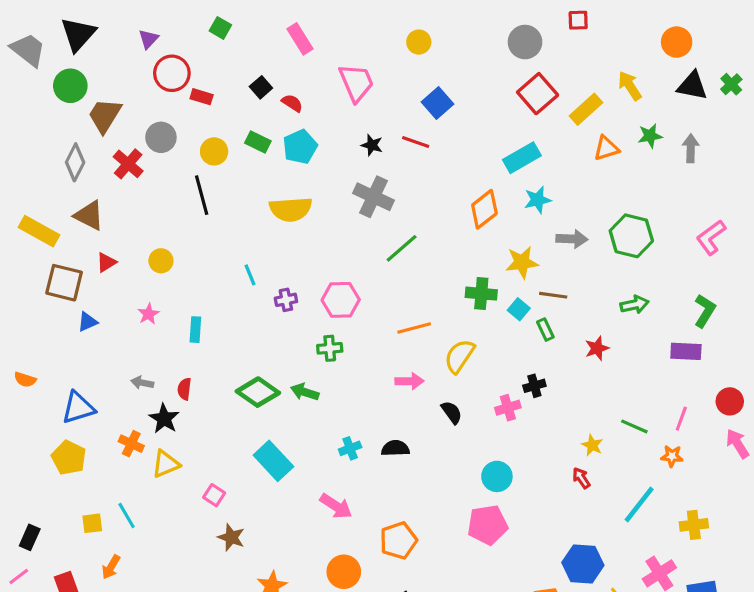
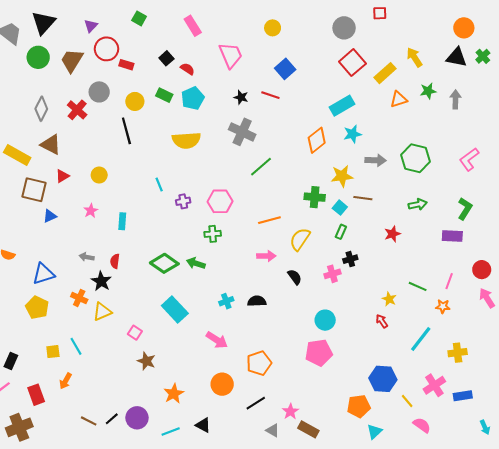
orange circle: (677, 42) -> (464, 28), moved
brown trapezoid: (105, 115) -> (72, 60), moved
green rectangle: (545, 330) -> (341, 232), moved, turned 48

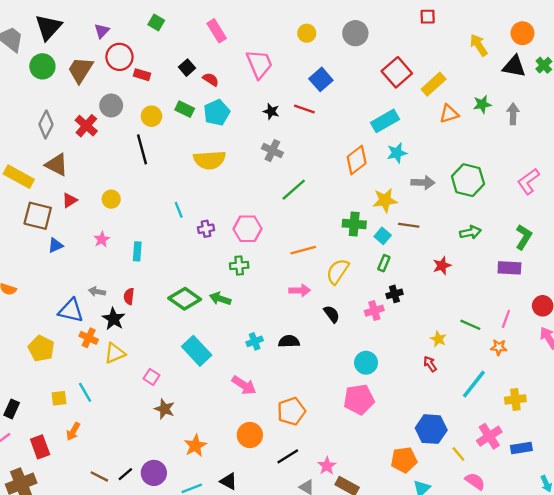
gray circle: (344, 28) -> (355, 33), moved
yellow arrow: (414, 57) -> (479, 45), moved
gray cross: (242, 132) -> (272, 151), size x0.7
blue triangle: (43, 274) -> (71, 311), moved, turned 30

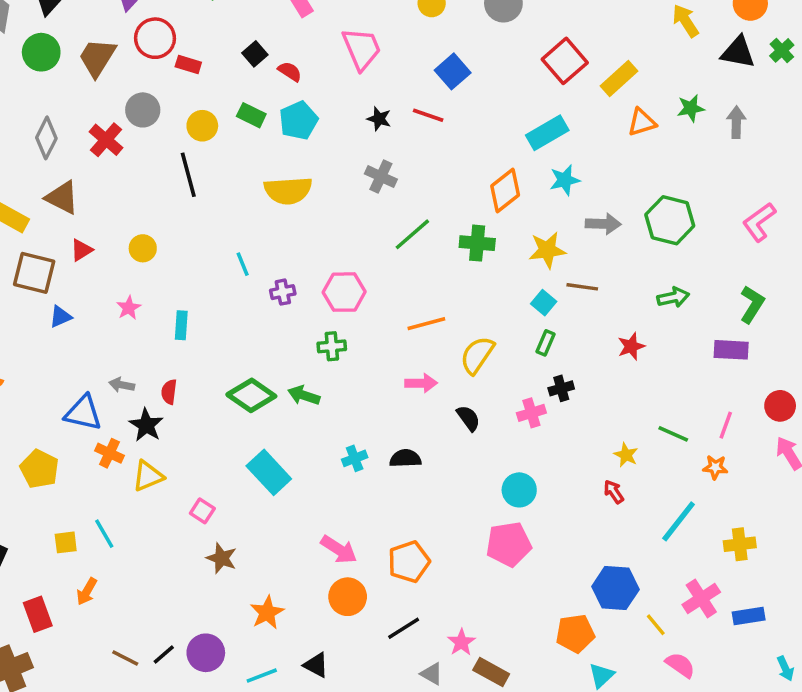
green cross: (354, 224) -> (477, 243), moved
pink arrow: (244, 385) -> (339, 549), moved

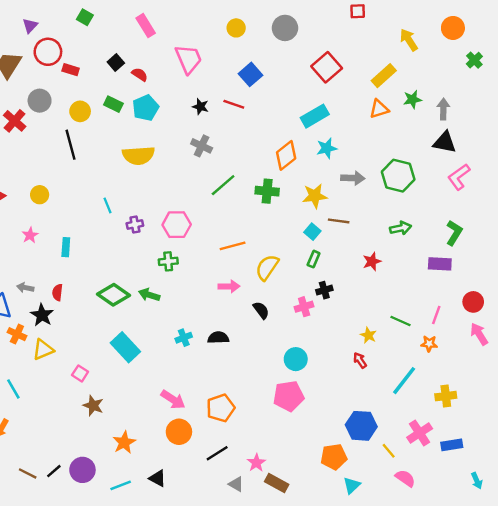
black triangle: (738, 52) -> (445, 142), moved
yellow rectangle: (619, 78) -> (384, 76), moved

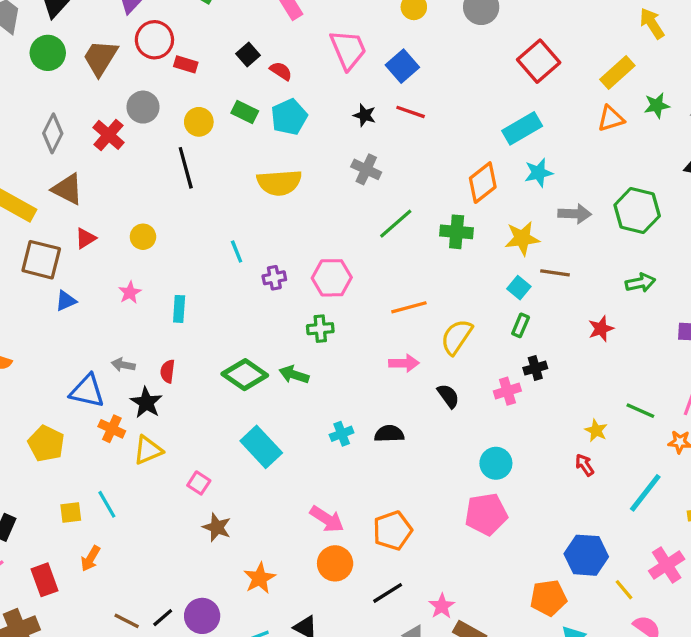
blue square: (250, 74) -> (402, 66), moved

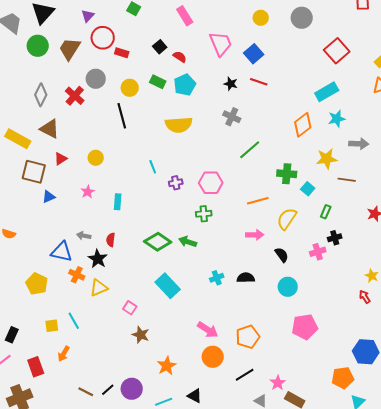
green cross: (457, 232) -> (287, 174), moved
cyan square: (519, 288) -> (308, 189), moved
cyan circle: (496, 463) -> (288, 287), moved

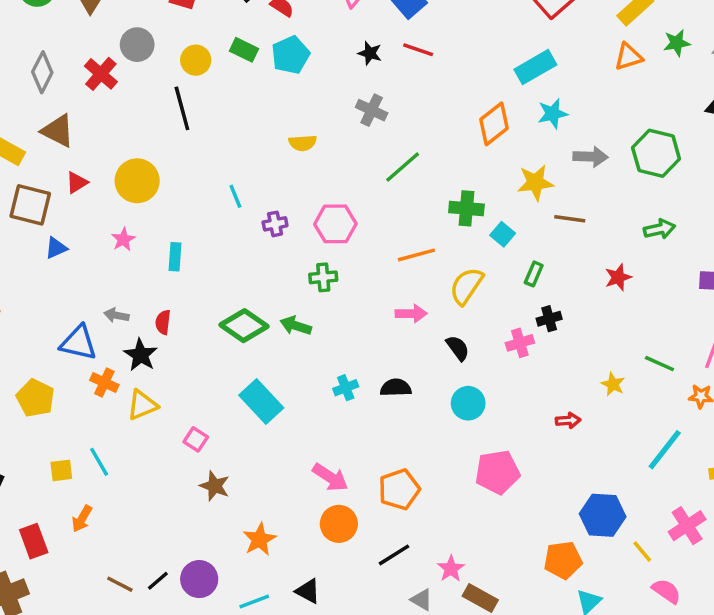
yellow semicircle: (179, 125) -> (303, 143), moved, size x0.6
yellow circle: (96, 158) -> (137, 181), size x1.6
red arrow: (365, 297) -> (568, 420), moved, turned 120

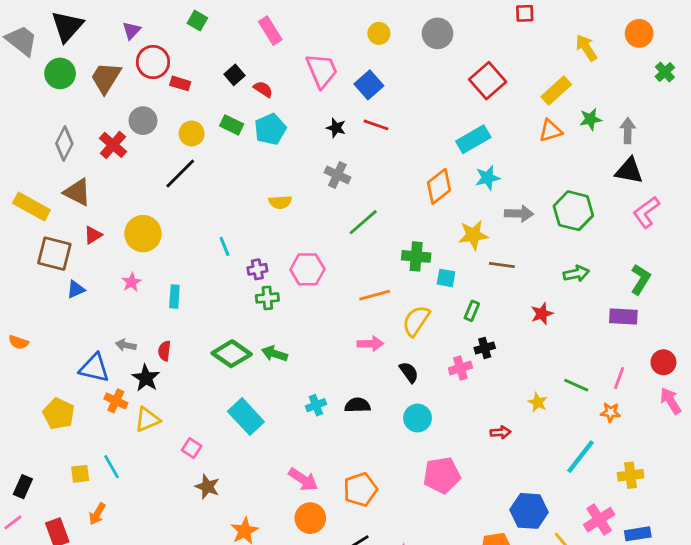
black line: (182, 108) -> (180, 174), turned 60
cyan square: (503, 234) -> (446, 278), turned -30
green cross: (323, 277) -> (267, 298), moved

